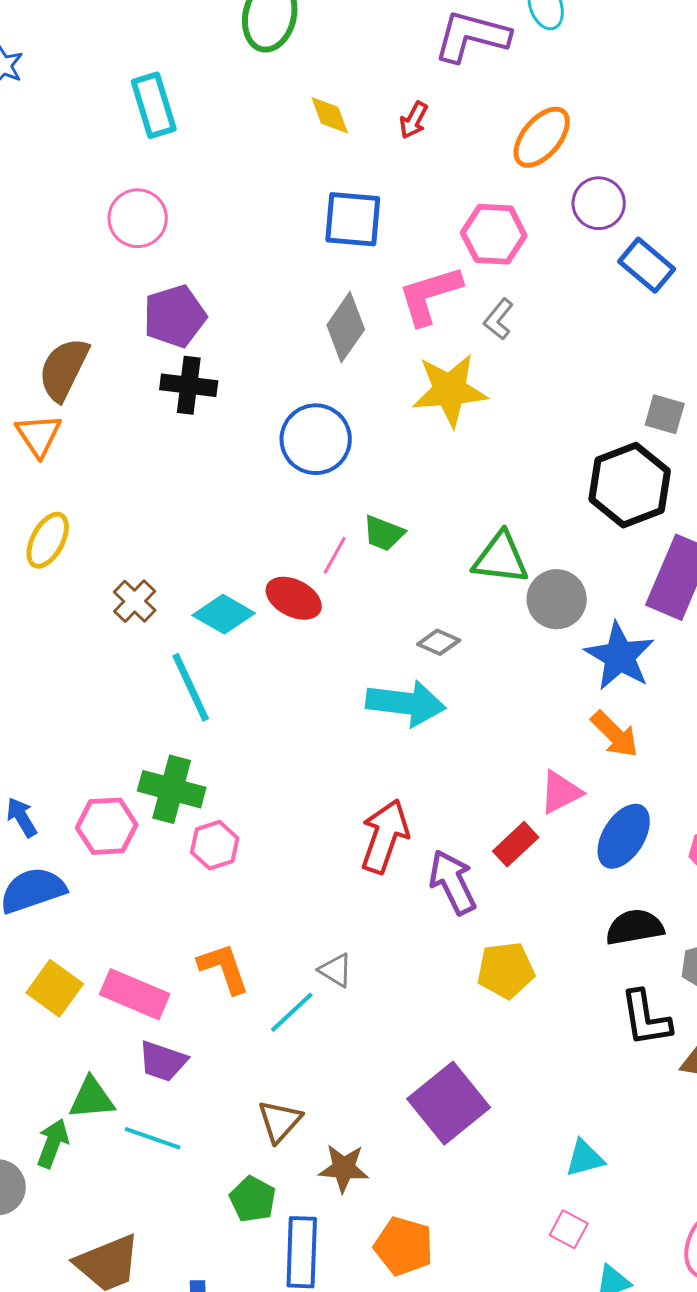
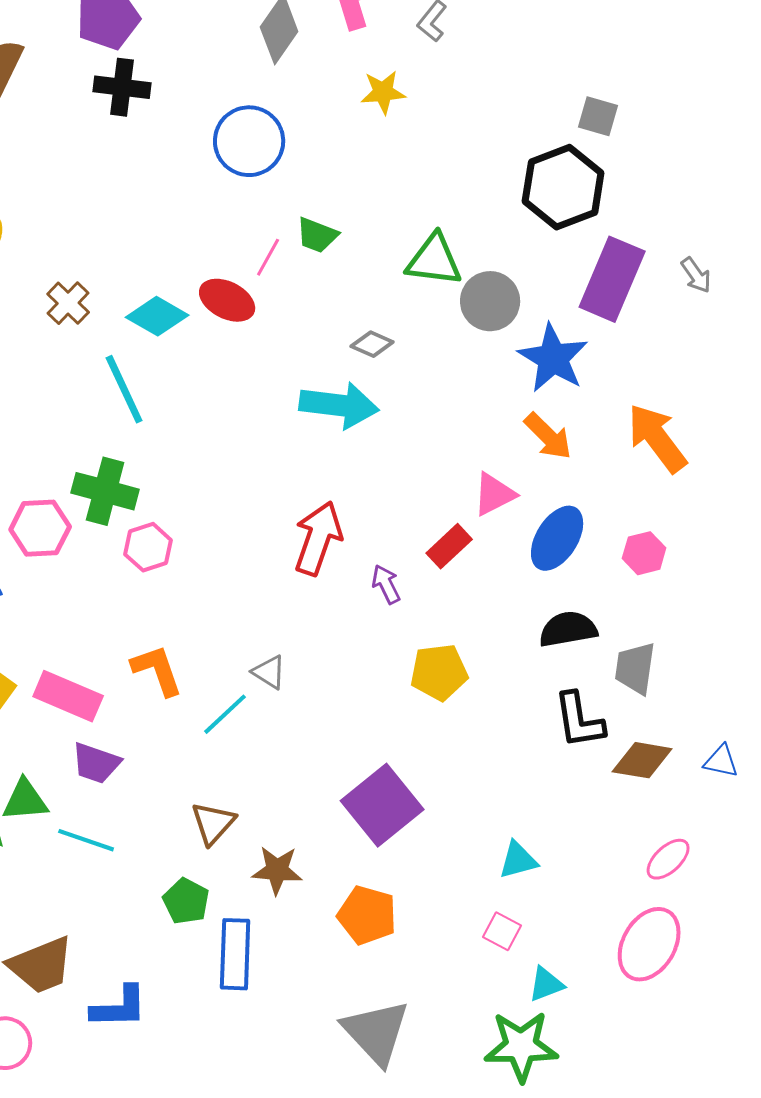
yellow star: (450, 390) -> (383, 92), size x0.6
purple arrow: (453, 882) -> (386, 584), size x0.6
orange pentagon: (404, 1246) -> (367, 915), moved

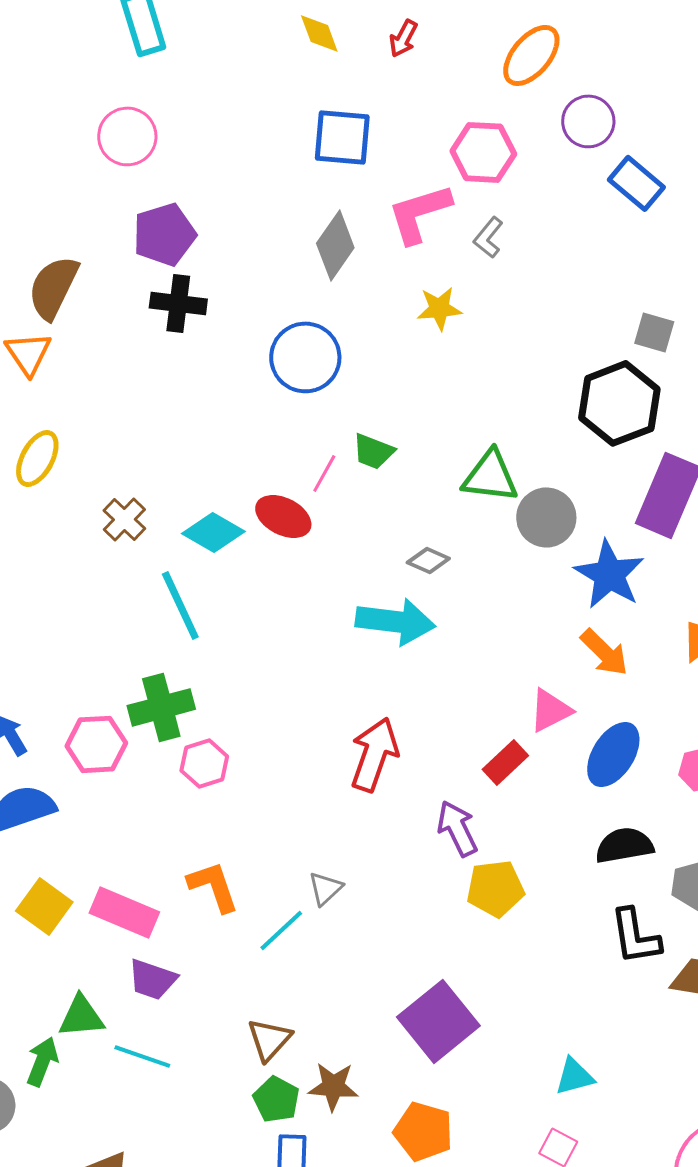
green cross: (105, 491) -> (161, 707), turned -30
purple arrow: (386, 584) -> (457, 828), moved, size x1.4
gray triangle: (269, 672) -> (325, 888), turned 45
green pentagon: (186, 901) -> (276, 1099), moved

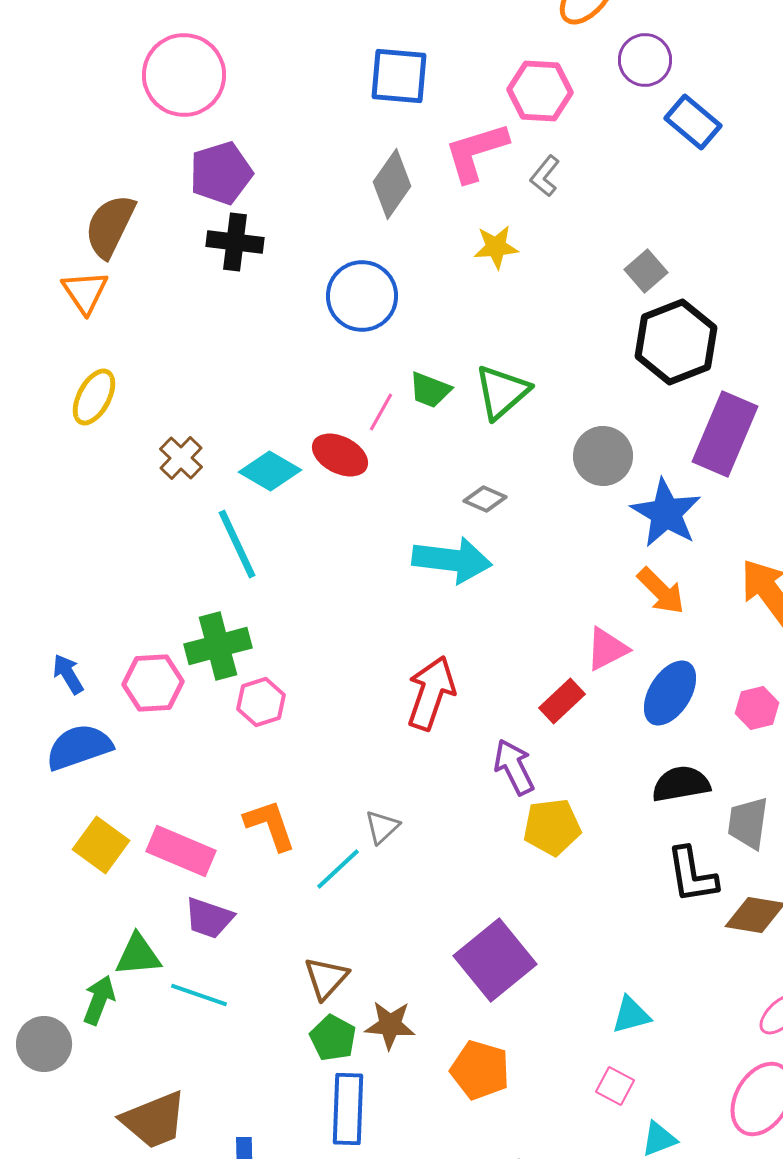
pink circle: (127, 136) -> (184, 75), size x1.4
gray square: (654, 332) -> (646, 271), moved, turned 33
green triangle: (490, 476) -> (502, 392), moved, turned -48

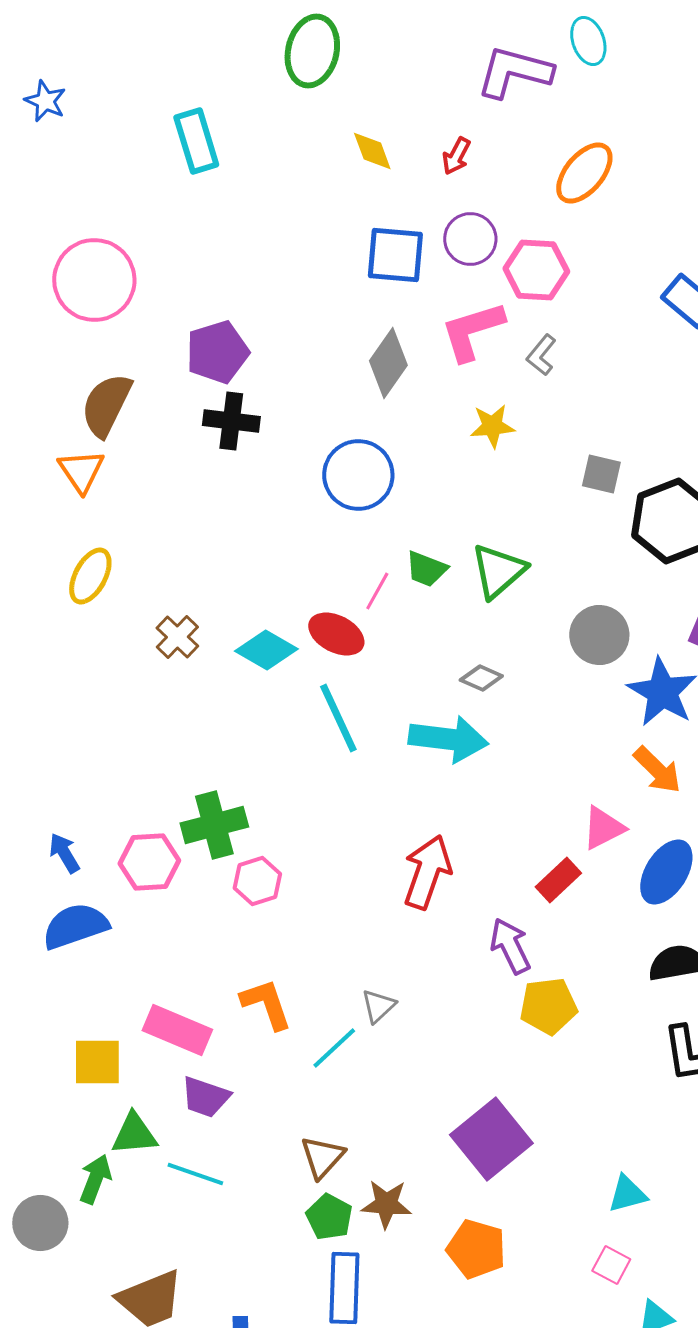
purple circle: (645, 60) -> (470, 239), moved
pink circle: (184, 75) -> (94, 280), moved
gray square: (646, 271) -> (601, 474), moved, turned -36
cyan line: (237, 544) -> (338, 718), moved
yellow square: (101, 845) -> (97, 1062), moved, turned -36

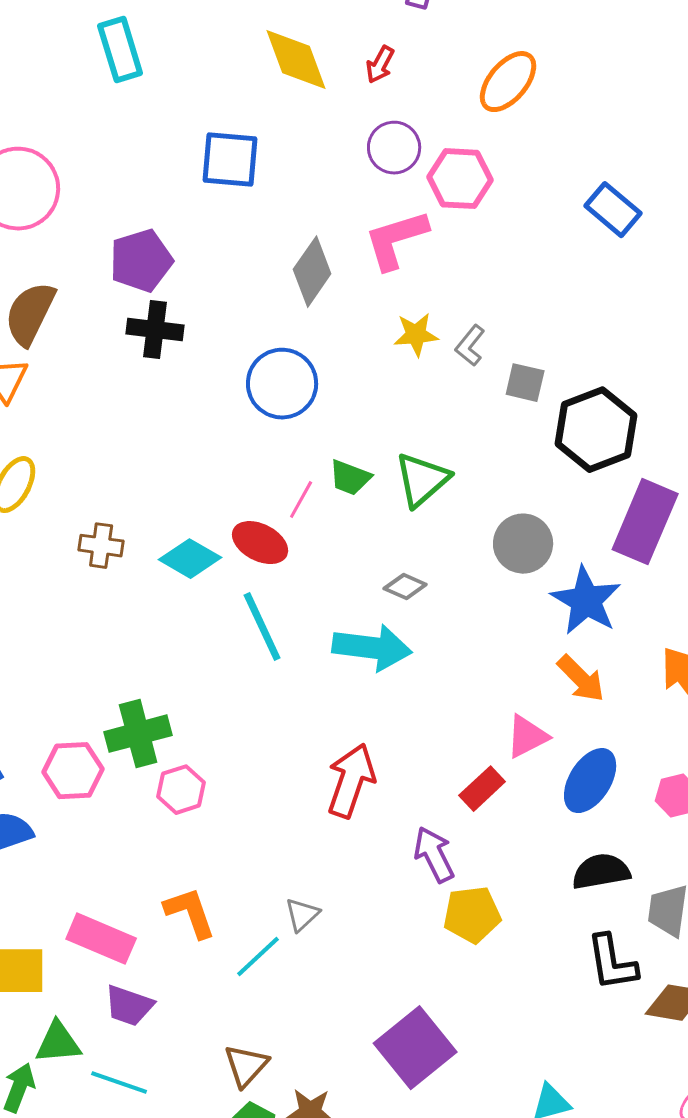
yellow diamond: (372, 151) -> (296, 60), size x1.6
blue square: (395, 255) -> (230, 160), moved
gray L-shape: (541, 355) -> (470, 346), moved
brown cross: (177, 637) -> (101, 546), turned -36

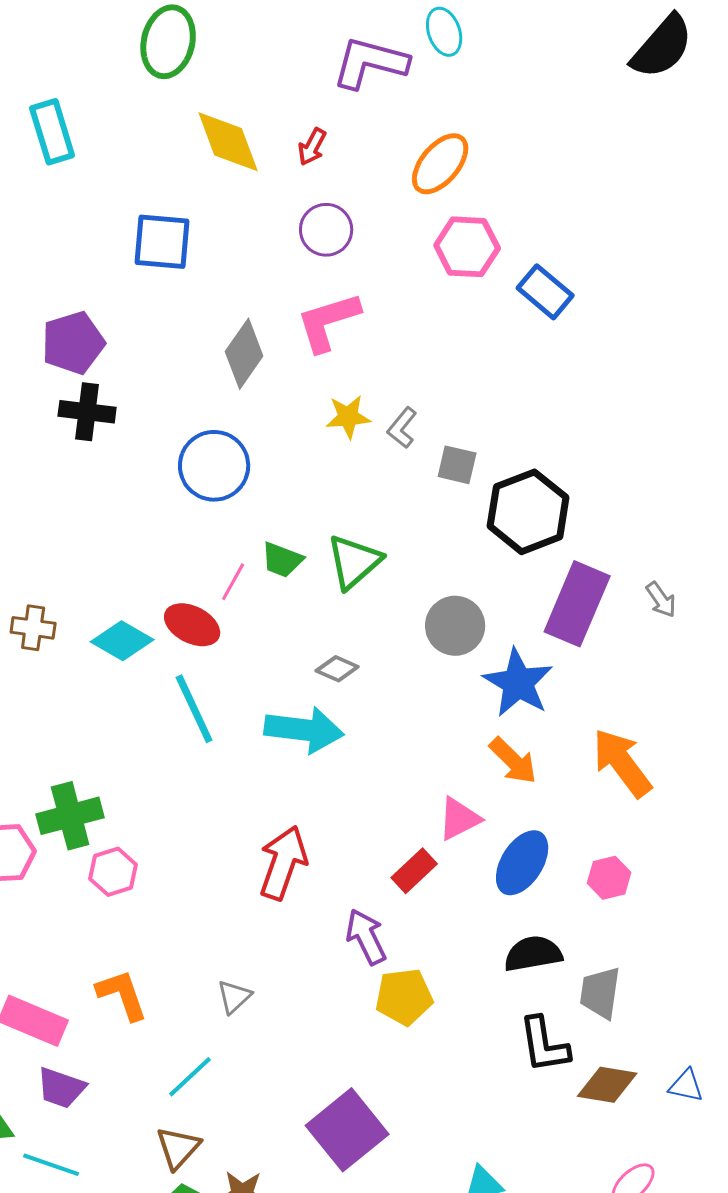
pink hexagon: (460, 179) -> (467, 247), moved
cyan line: (258, 957) -> (190, 1077), moved

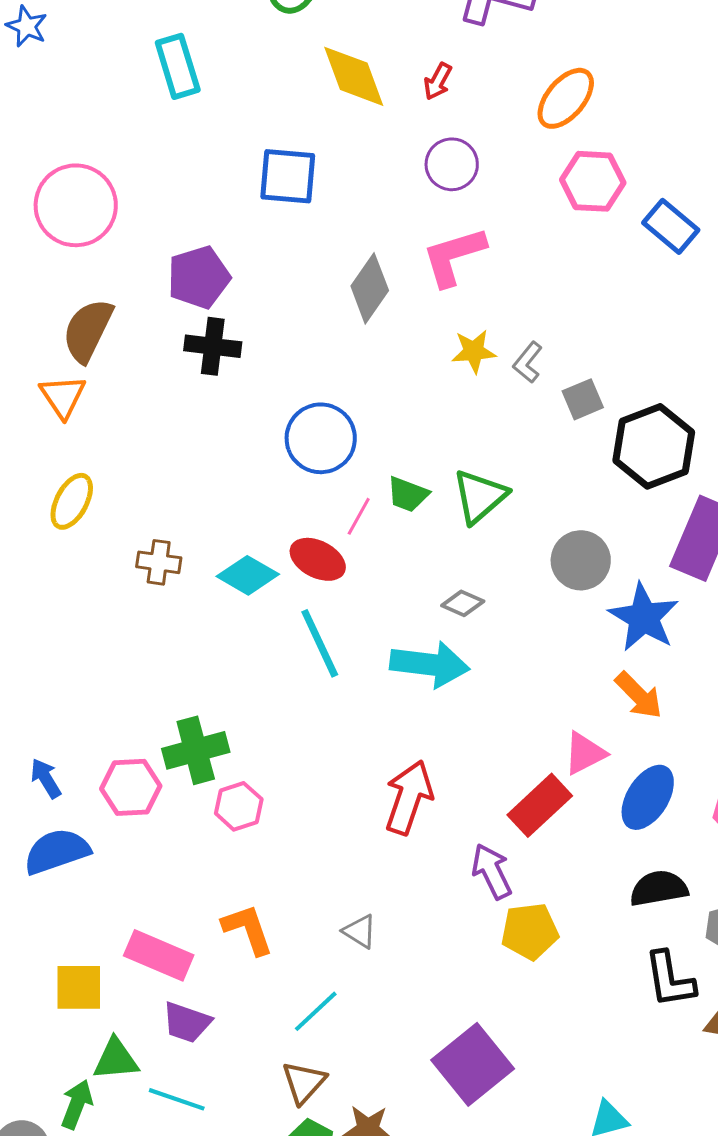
gray square: (457, 465) -> (583, 399), turned -36
blue circle: (214, 466) -> (321, 438), moved
red rectangle: (414, 871) -> (540, 805), size x1.4
gray triangle: (234, 997) -> (360, 931), turned -45

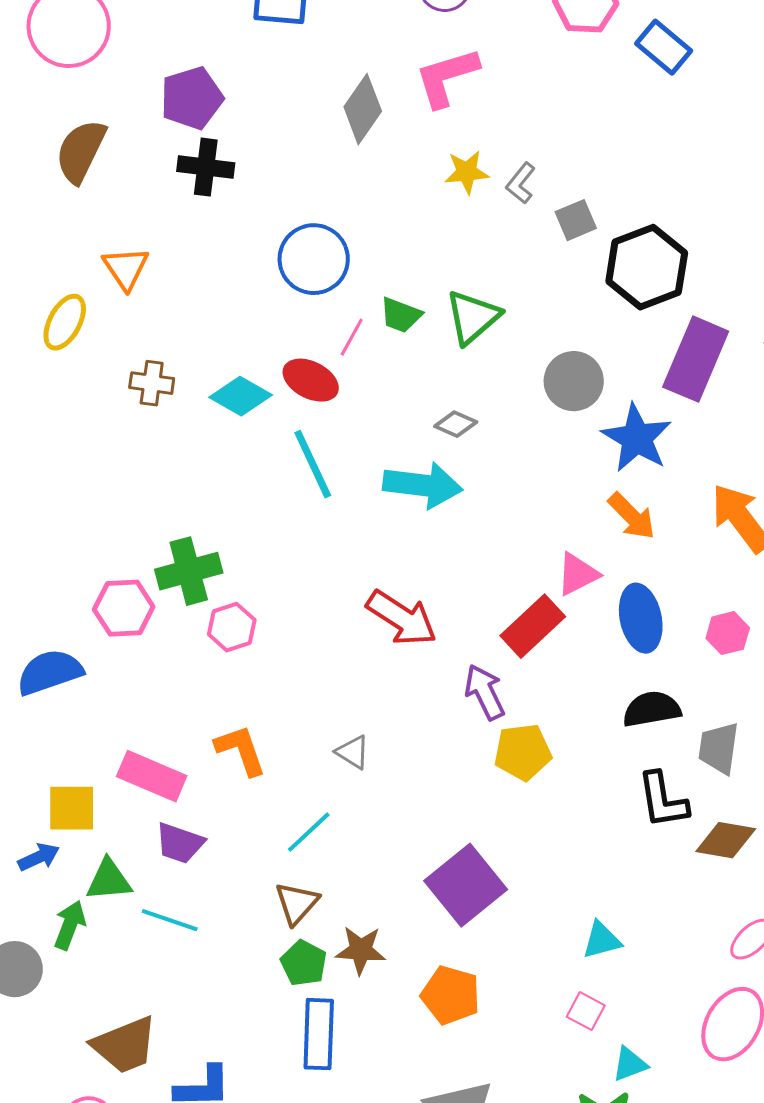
orange triangle: (63, 396) -> (126, 268), moved
blue arrow: (46, 778) -> (39, 857), moved, turned 96
red arrow: (409, 797) -> (402, 618), turned 104
blue ellipse: (648, 797) -> (641, 618), turned -44

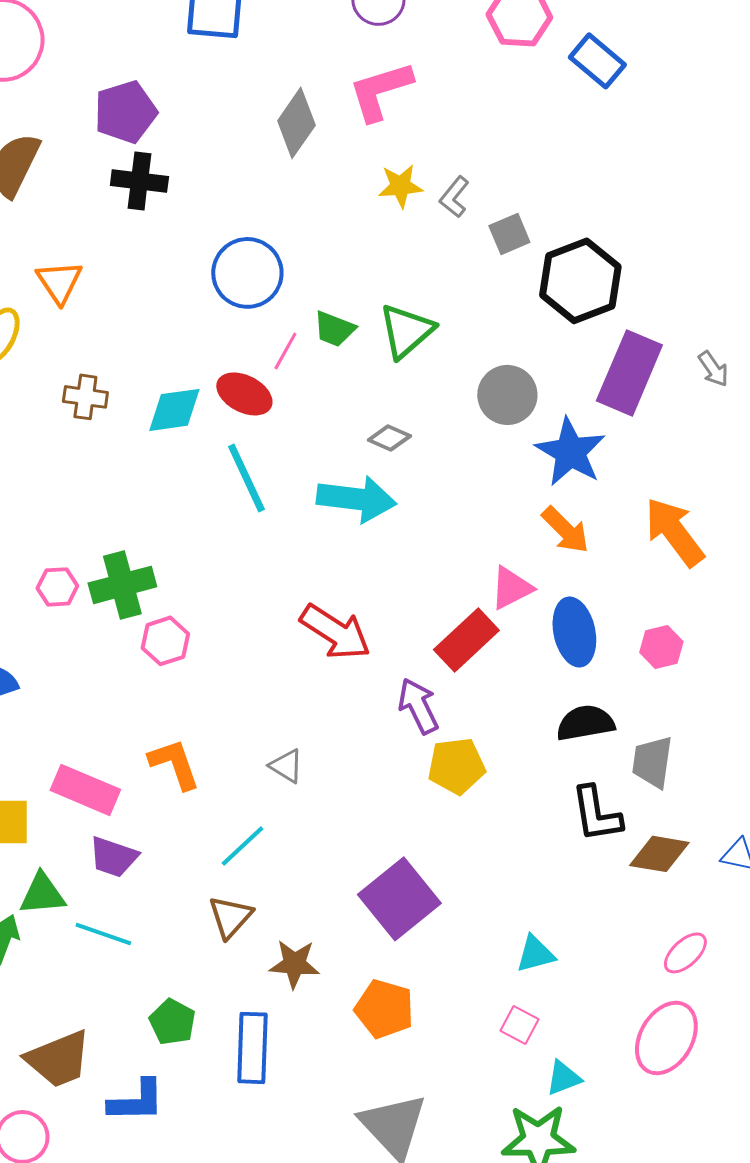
cyan diamond: (241, 396) -> (174, 410), turned -38
pink hexagon: (124, 608) -> (57, 587), moved, size x0.7
green pentagon: (304, 963) -> (172, 1022), moved

